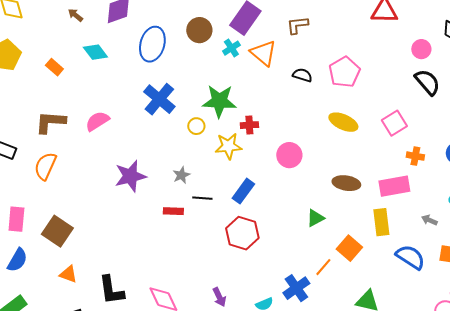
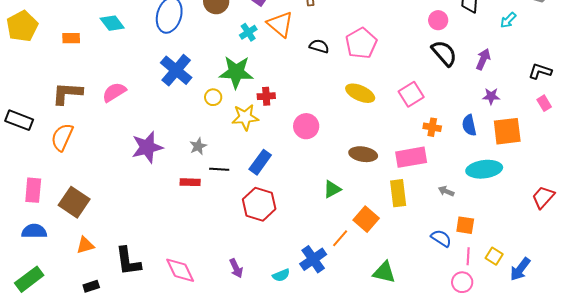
cyan cross: (231, 48) -> (248, 32), moved
orange rectangle: (54, 67) -> (71, 38), turned -42
blue semicircle: (410, 257) -> (441, 238), moved, size x0.7
blue semicircle: (17, 260) -> (34, 231), turned -120
orange triangle: (68, 274) -> (85, 245), turned -36

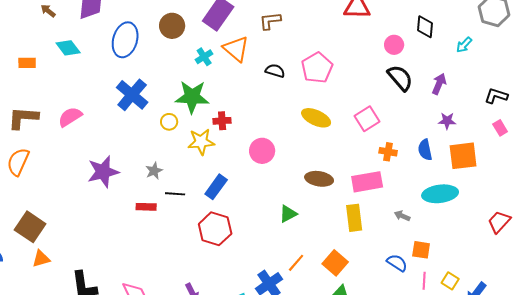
orange square: (366, 219) -> (335, 263), moved
orange triangle: (85, 245) -> (41, 259), moved

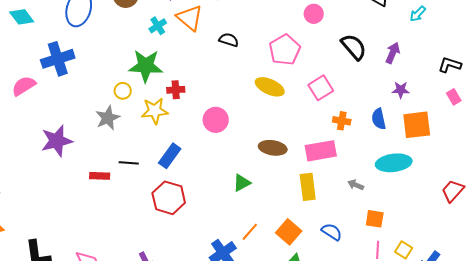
pink circle: (394, 45) -> (314, 14), moved
pink pentagon: (317, 68) -> (285, 50), moved
blue cross: (132, 95) -> (58, 59), moved, turned 32
gray star: (154, 171) -> (108, 118), moved, size x1.4
blue semicircle: (397, 263) -> (332, 232), moved

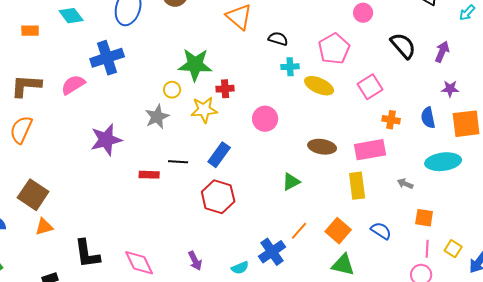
cyan cross: (158, 26) -> (290, 67), moved, turned 30

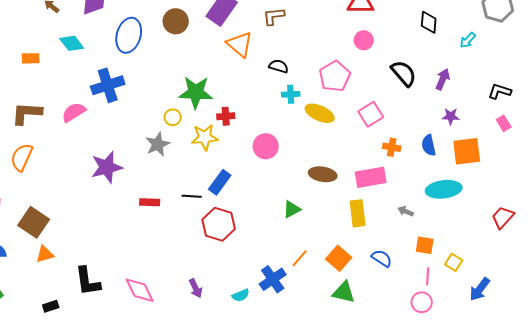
black line: (178, 162) -> (192, 196), moved
yellow square: (453, 249) -> (454, 262), moved

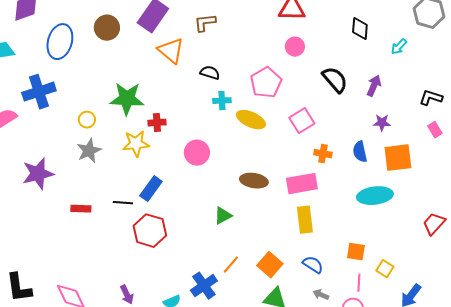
yellow circle: (173, 117) -> (87, 120), moved
gray arrow: (406, 211) -> (321, 295), moved
yellow rectangle: (358, 213) -> (305, 220), moved

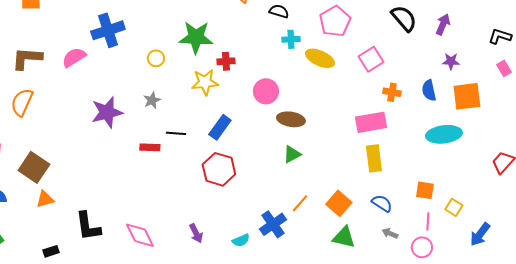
gray star: (89, 151) -> (152, 100), moved, size x0.7
brown ellipse: (254, 181) -> (291, 119), moved
black line: (123, 203) -> (176, 133), moved

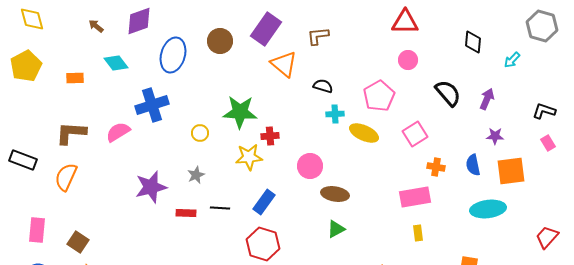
red rectangle: (150, 147) -> (186, 213), moved
yellow rectangle: (374, 158) -> (418, 233), size x0.6
brown square: (34, 167) -> (78, 242), size x0.7

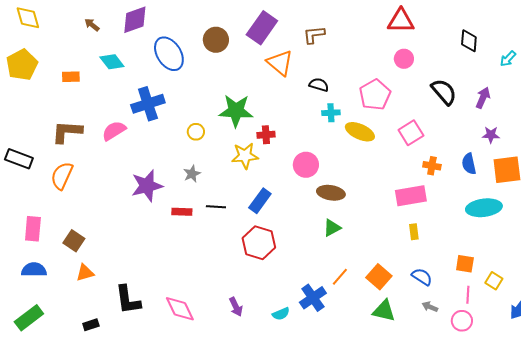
blue ellipse: (173, 55) -> (169, 54), turned -48

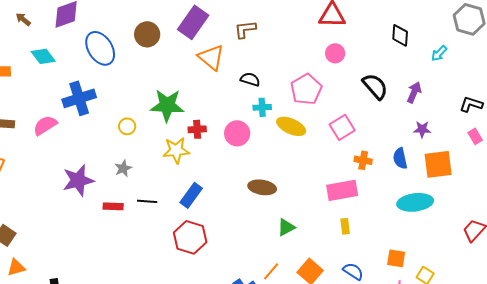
pink circle: (306, 165) -> (237, 133), moved
green triangle: (332, 228) -> (286, 227), moved

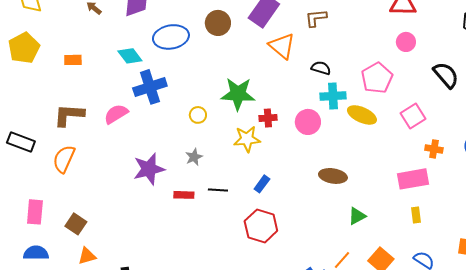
blue ellipse: (100, 48) -> (171, 37), turned -68
cyan diamond: (43, 56) -> (130, 56), moved
cyan cross: (262, 107) -> (333, 96), size x1.4
blue rectangle: (191, 195) -> (262, 184), size x0.7

